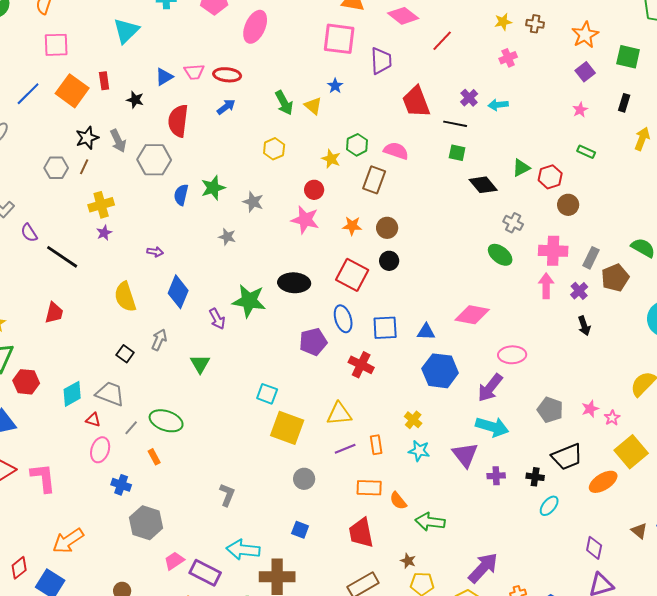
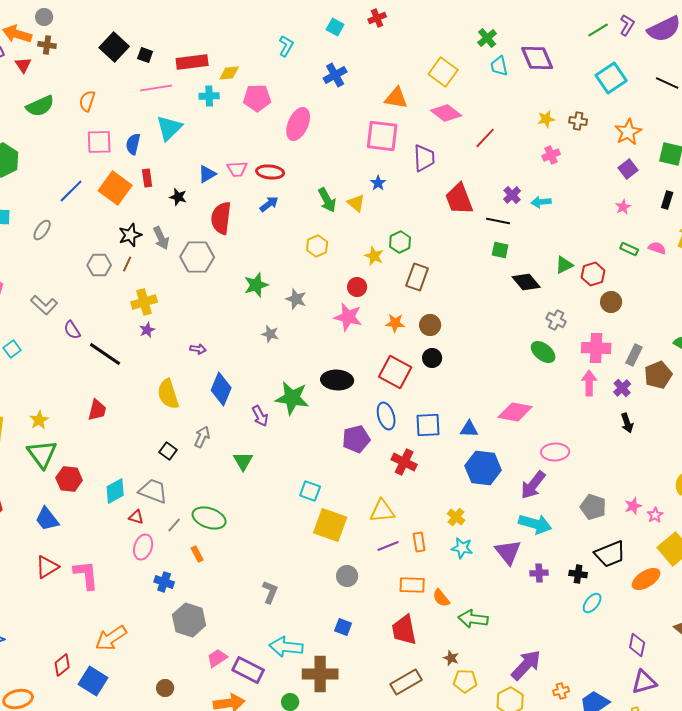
pink semicircle: (396, 151) -> (657, 248), moved, size x0.7
blue semicircle: (181, 195) -> (133, 144), moved

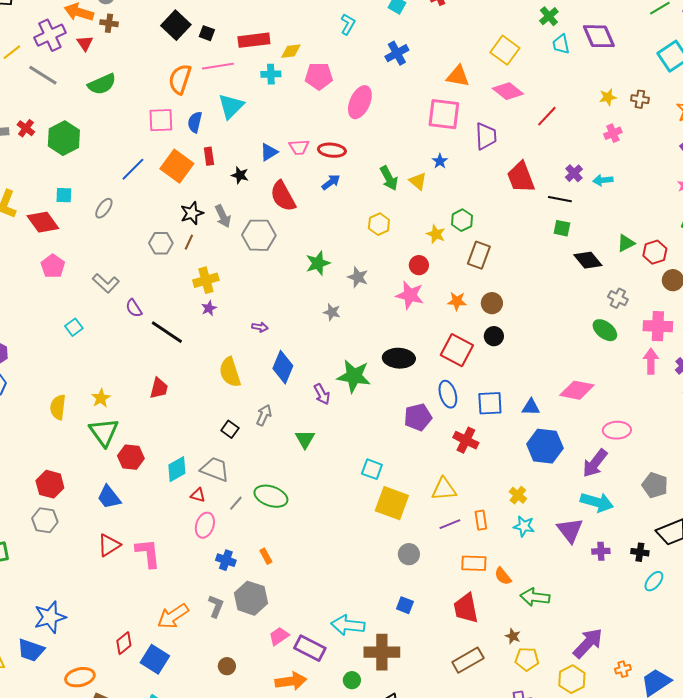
orange semicircle: (87, 101) -> (180, 79), moved, size x1.4
red semicircle: (221, 218) -> (283, 196), turned -36
orange rectangle: (197, 554) -> (266, 556), moved
gray L-shape: (270, 592) -> (216, 606), moved

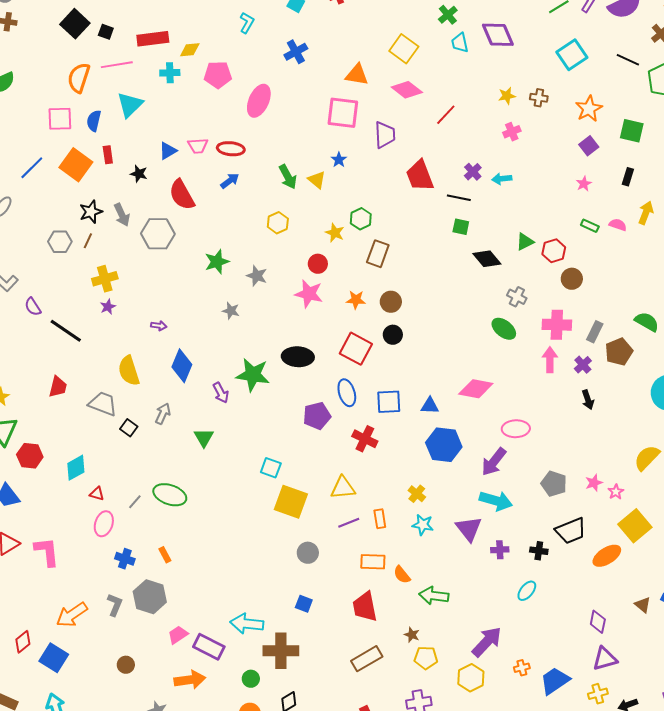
gray trapezoid: (215, 469) -> (103, 404), moved
cyan ellipse: (654, 581) -> (527, 591), moved

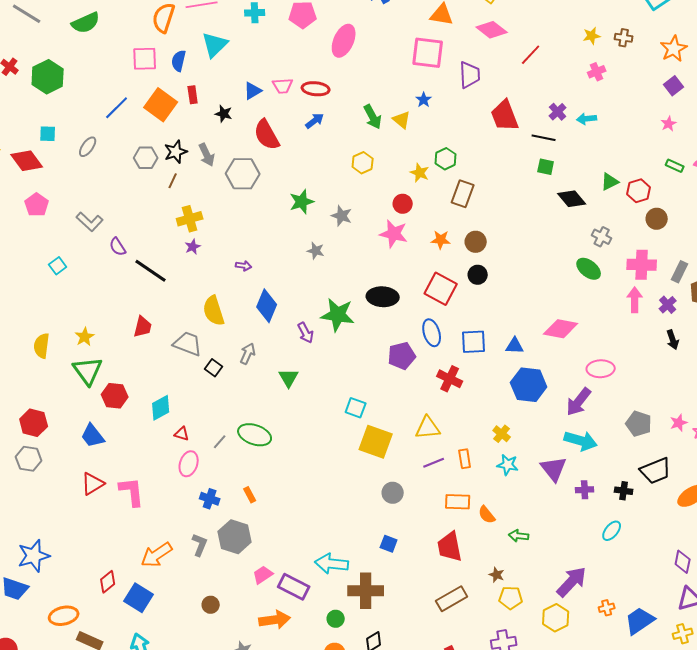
gray hexagon: (60, 242) -> (146, 158), moved
green arrow: (434, 596) -> (519, 536), size x0.7

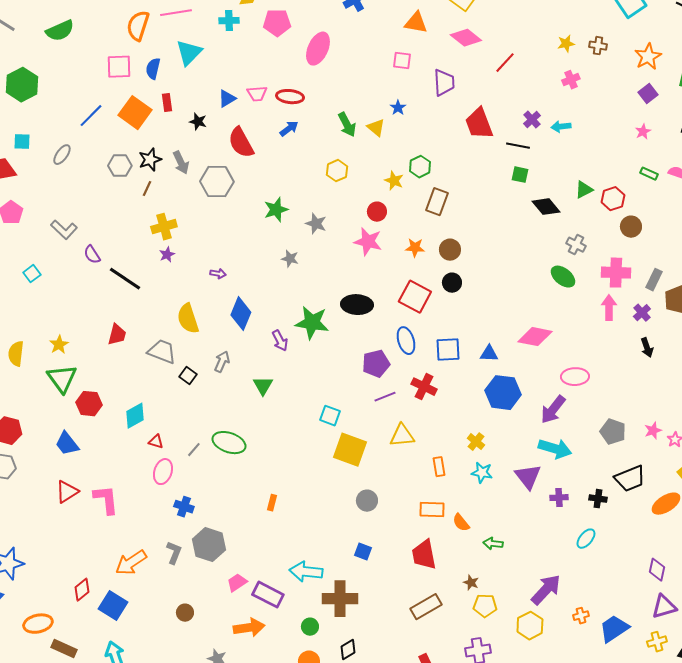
pink square: (428, 53) -> (402, 61), size x0.6
purple line: (434, 463) -> (385, 397), moved
orange rectangle: (250, 495) -> (272, 503), moved, turned 42

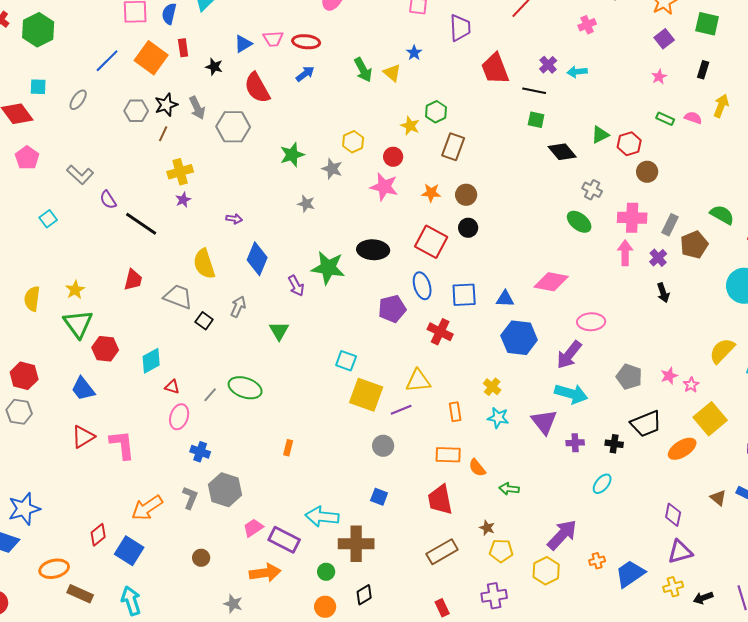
yellow hexagon: (337, 171) -> (353, 142), moved
purple line: (385, 397) -> (401, 410), moved

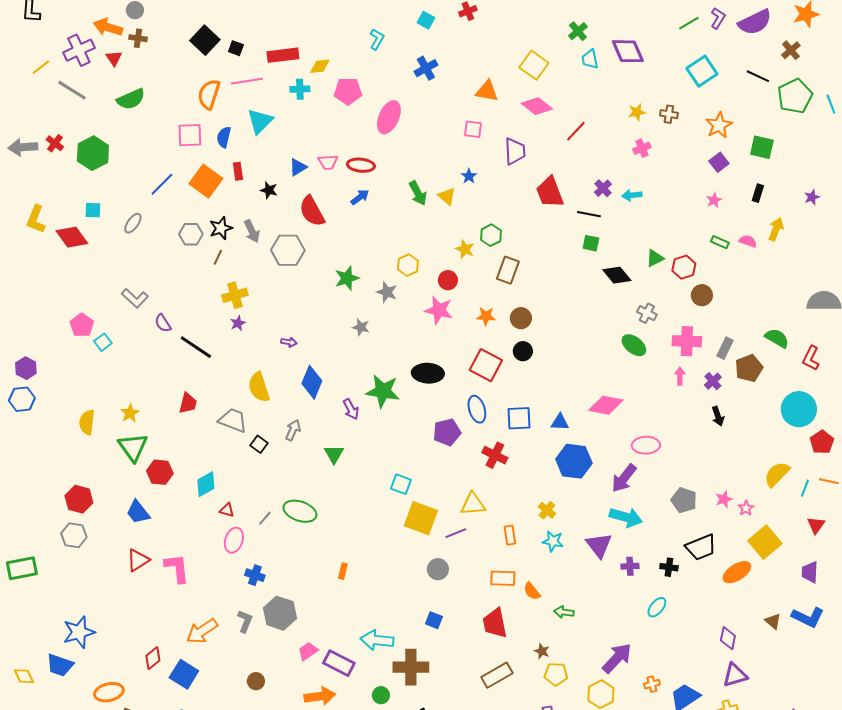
pink pentagon: (27, 158) -> (82, 325), moved
pink arrow: (625, 253) -> (680, 376), size x0.7

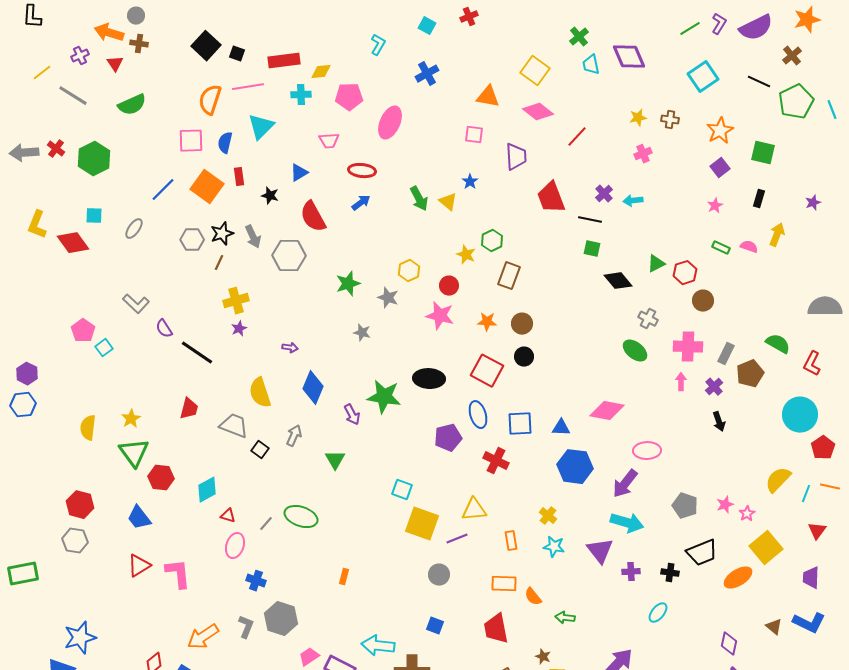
purple cross: (79, 50) -> (80, 56), size x0.6
pink trapezoid: (328, 162) -> (329, 141), moved

